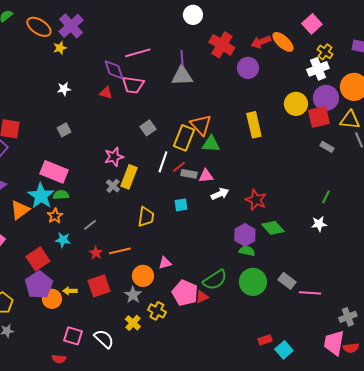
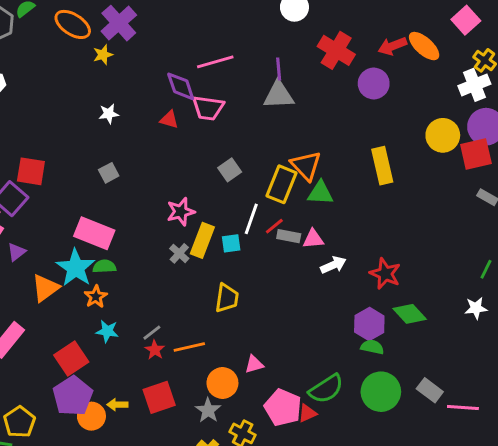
cyan square: (181, 205) -> (231, 243), moved
gray line: (90, 225) -> (152, 333), moved

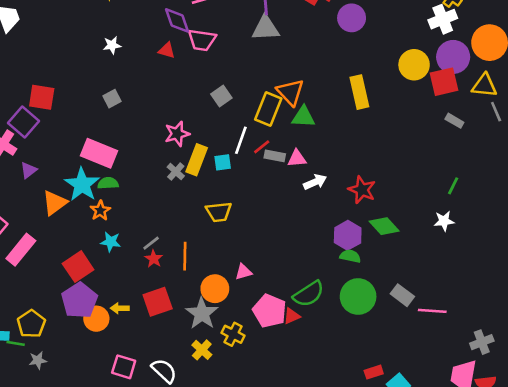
yellow trapezoid: (227, 298) -> (219, 212), turned 76
orange line: (189, 347) -> (185, 256), turned -76
gray star: (208, 410) -> (202, 313), size x1.4

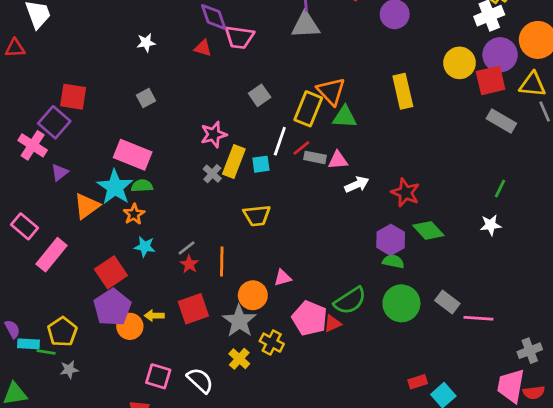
gray rectangle: (454, 121) -> (501, 121), size x1.5

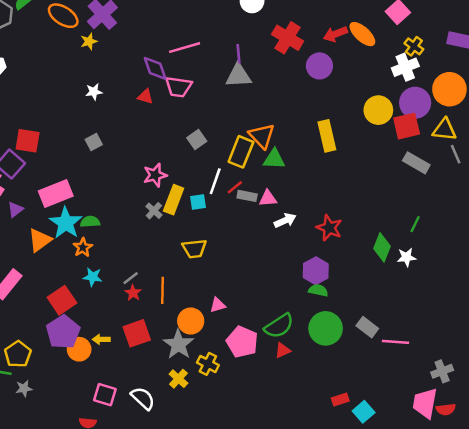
pink rectangle: (133, 155) -> (56, 193), moved, turned -44
green diamond: (428, 230) -> (382, 247), moved, turned 64
red triangle: (333, 324) -> (283, 350), moved

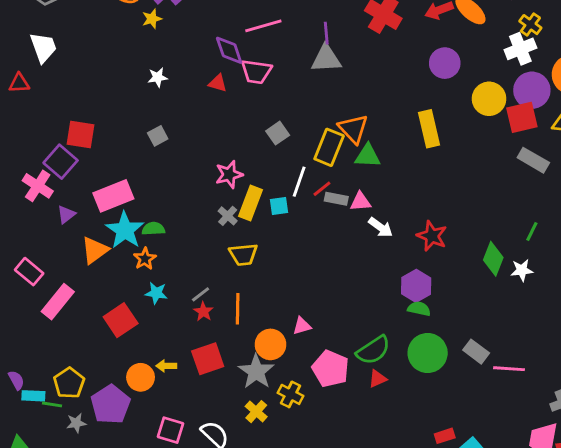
purple circle: (319, 66) -> (445, 63), moved
white arrow: (285, 220) -> (380, 227), turned 60
yellow trapezoid: (194, 249) -> (243, 254), moved
purple pentagon: (63, 332) -> (111, 404), moved

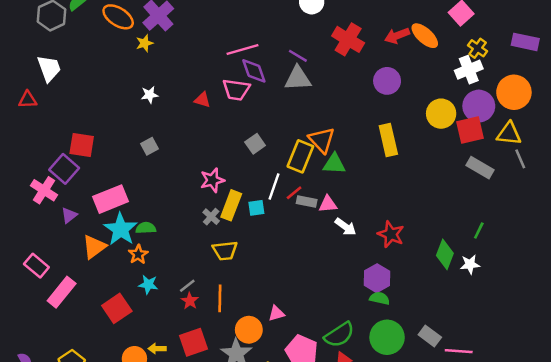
purple line: (326, 33) -> (298, 56), turned -54
purple diamond: (229, 50) -> (254, 71), moved
purple circle: (445, 63) -> (387, 81), moved

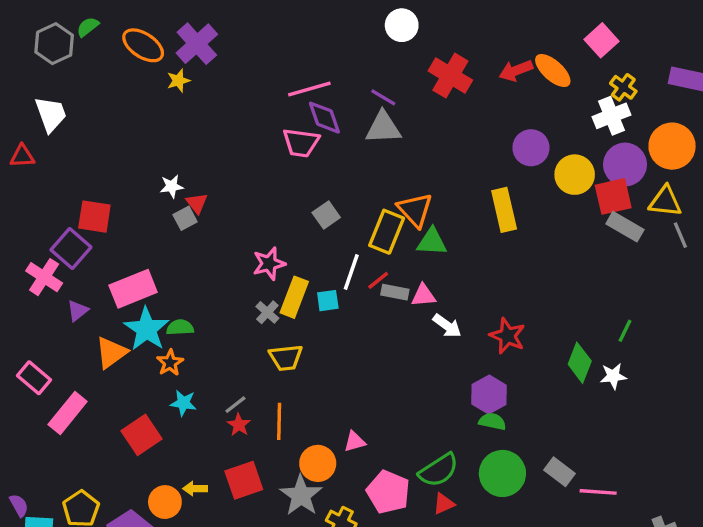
purple circle: (387, 81) -> (531, 148), moved
white star: (150, 95) -> (172, 186), moved
red triangle: (202, 100) -> (197, 203), moved, turned 36
gray rectangle: (480, 168) -> (625, 227), moved

